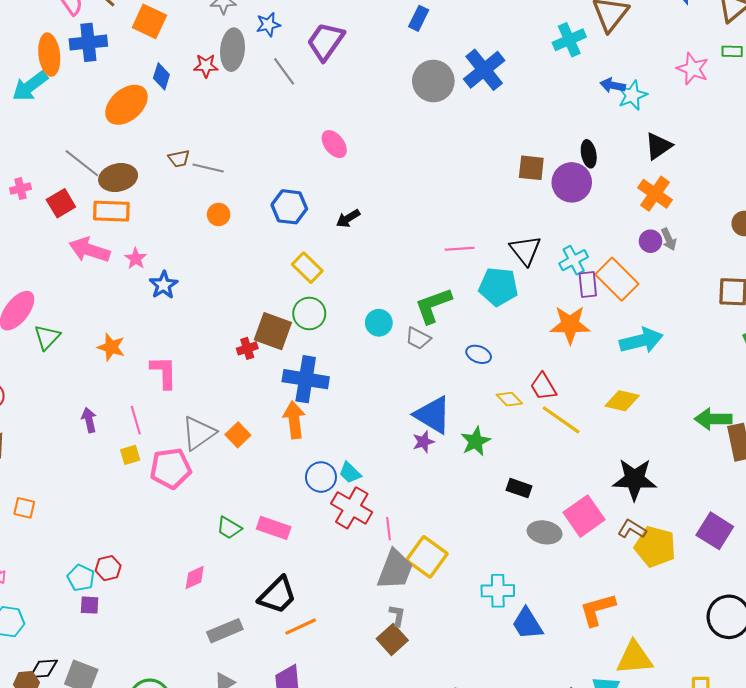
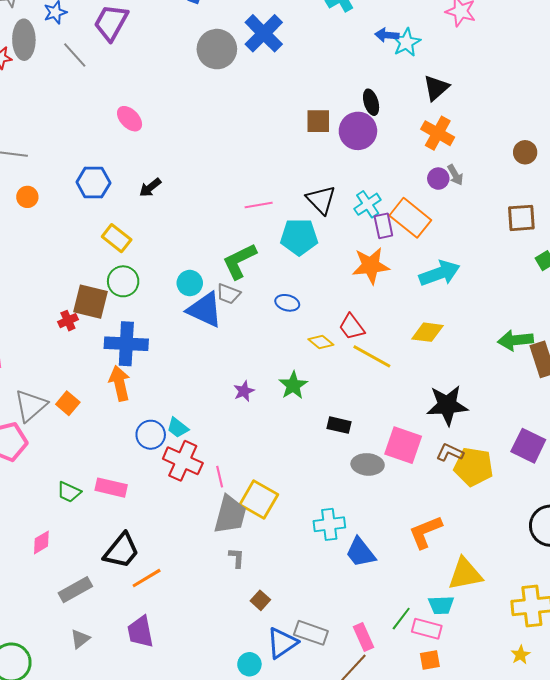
blue triangle: (433, 415) -> (205, 310), moved
pink square: (584, 516) -> (403, 445), turned -30
brown square: (392, 640) -> (260, 600), moved, size x0.7

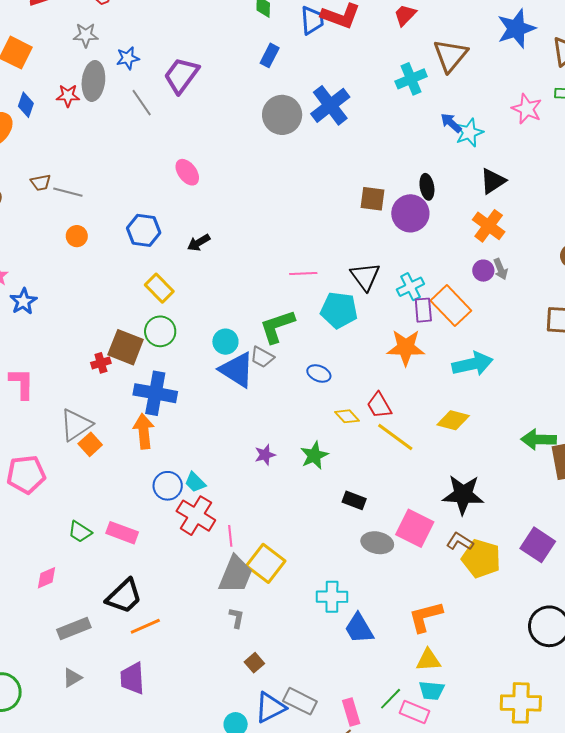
blue arrow: (387, 35) -> (451, 123), turned 30
gray triangle: (31, 406) -> (76, 425), moved
yellow triangle: (465, 574) -> (428, 660), moved, size x0.7

